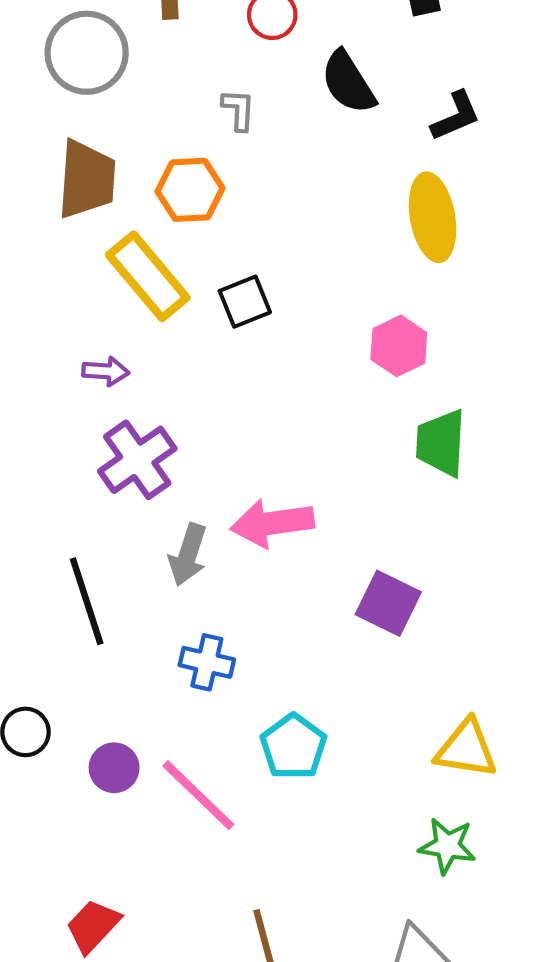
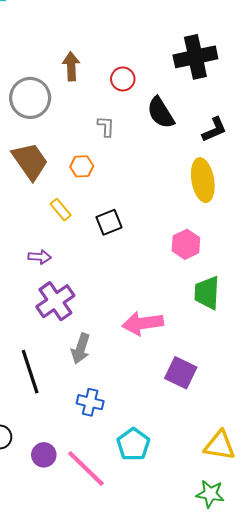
brown trapezoid: (87, 179) -> (30, 161), turned -39
orange hexagon: (190, 190) -> (82, 166), size x0.7
yellow rectangle: (148, 276) -> (61, 210), size x0.5
pink arrow: (272, 523) -> (143, 323), moved

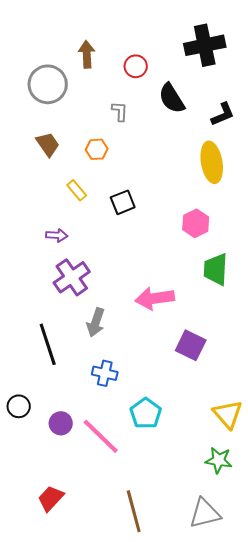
brown trapezoid: (30, 161) -> (48, 144), size x0.7
yellow triangle: (220, 445) -> (228, 414), turned 40

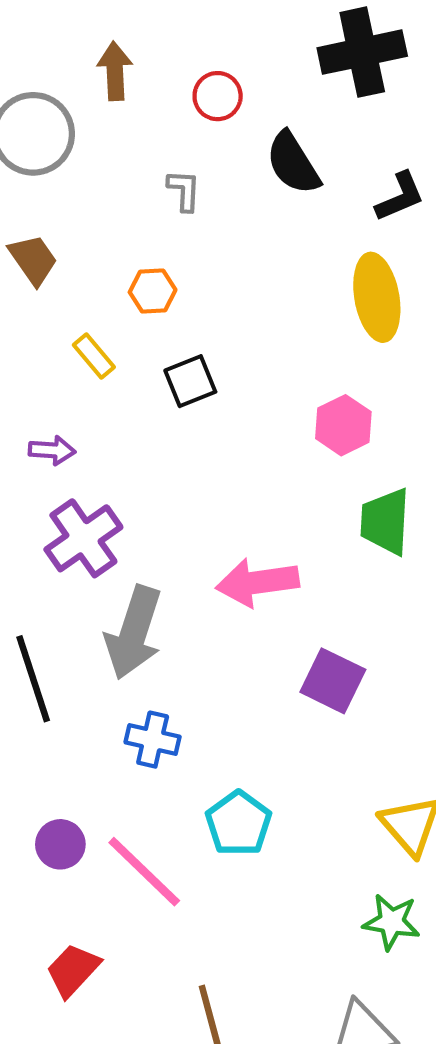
orange hexagon: (97, 149) -> (153, 291), moved
gray arrow: (96, 322) -> (134, 633), size x1.5
red trapezoid: (51, 498) -> (73, 970), moved

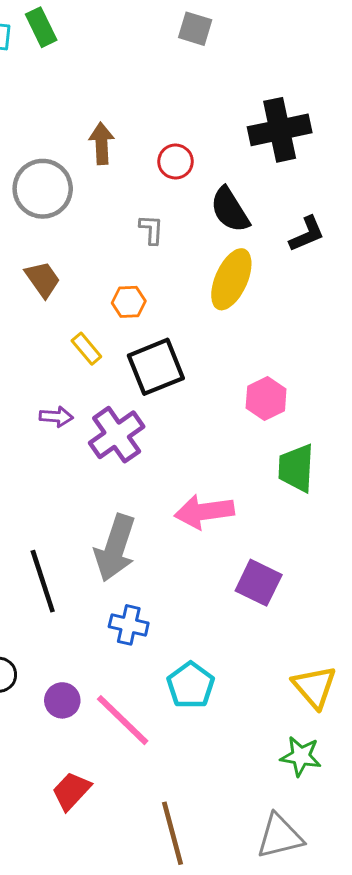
yellow ellipse: (377, 297) -> (231, 279), moved, turned 34
black square: (190, 381) -> (156, 367), size x1.5
purple cross: (83, 538) -> (117, 435), moved

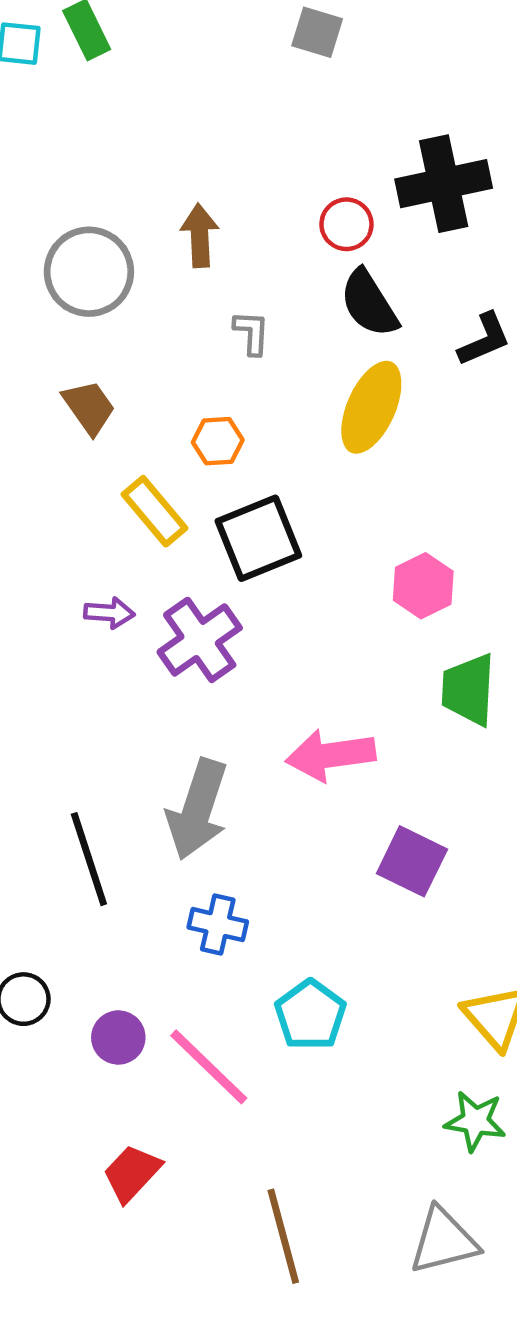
brown arrow: (102, 143) -> (200, 236), moved
red circle: (176, 162) -> (346, 224), moved
yellow rectangle: (86, 349) -> (154, 511), size x1.4

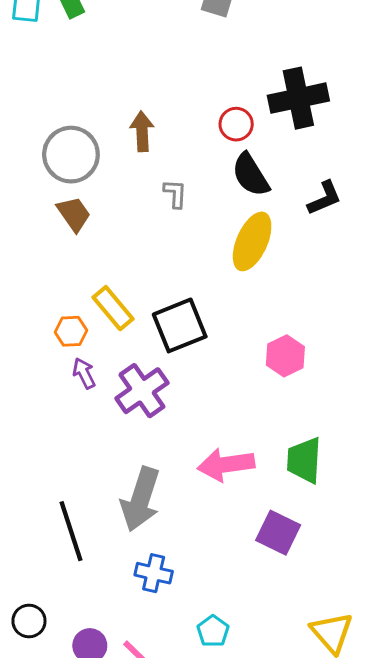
brown trapezoid: (89, 407) -> (74, 214), moved
orange hexagon: (218, 441) -> (71, 331), moved
purple arrow: (109, 613) -> (84, 373), turned -120
green trapezoid: (468, 690) -> (304, 460), moved
cyan pentagon: (310, 1015) -> (213, 631), size x0.7

